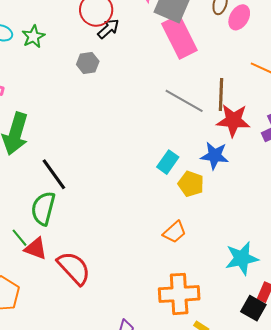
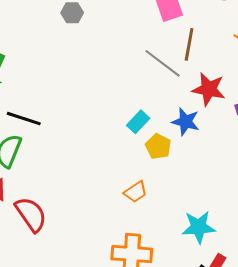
brown line: (221, 95) -> (189, 44), moved
black line: (54, 174) -> (24, 119), turned -44

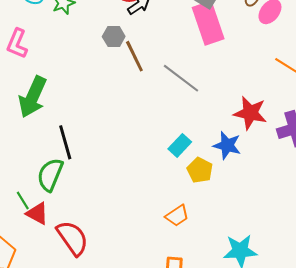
brown line: (189, 44) -> (134, 56), moved, turned -36
gray line: (163, 63) -> (181, 78), moved
black line: (24, 119) -> (65, 142), turned 56

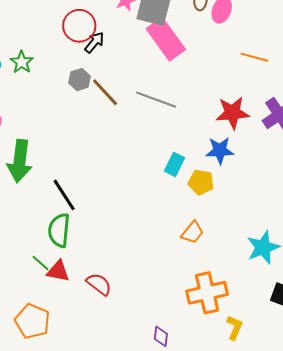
red semicircle: (72, 238) -> (99, 284), size x0.7

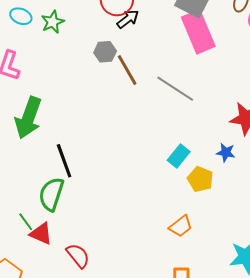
blue star: (220, 150) -> (226, 153), size x0.7

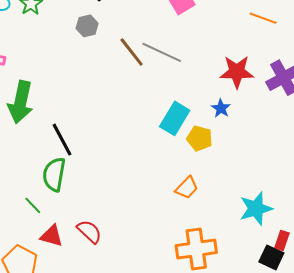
brown line: (127, 70) -> (132, 52), moved
blue star: (226, 153) -> (221, 108), turned 30
cyan rectangle: (179, 156) -> (175, 118), size x1.4
red triangle: (41, 234) -> (52, 236), moved

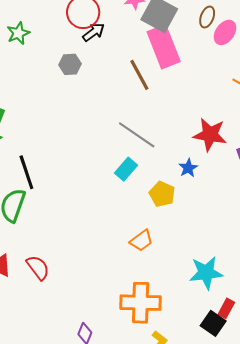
brown line: (132, 52) -> (139, 75), moved
gray line: (162, 52) -> (137, 135), moved
cyan rectangle: (175, 118) -> (126, 169), moved, size x0.7

